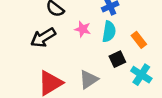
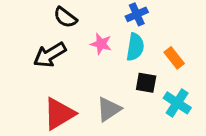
black square: (117, 59) -> (146, 83), turned 35

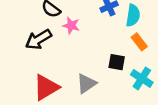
pink star: (101, 44) -> (71, 26), moved
cyan semicircle: (135, 47) -> (133, 15), moved

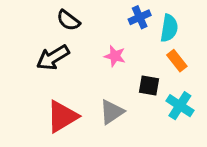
pink star: (71, 26) -> (115, 56), moved

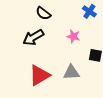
blue cross: (140, 17) -> (89, 11), turned -32
gray triangle: (112, 112) -> (71, 72), turned 30

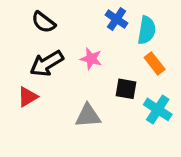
black arrow: (33, 37) -> (47, 63), moved
red triangle: (39, 75) -> (28, 97), moved, size x0.6

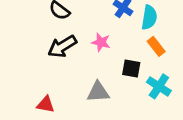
red triangle: (28, 97) -> (46, 104), moved, turned 42

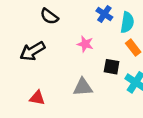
black arrow: (62, 46) -> (32, 51), moved

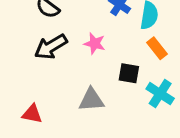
black arrow: (32, 51) -> (51, 47), moved

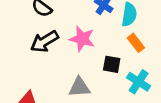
pink star: (95, 44) -> (82, 39), size x1.4

